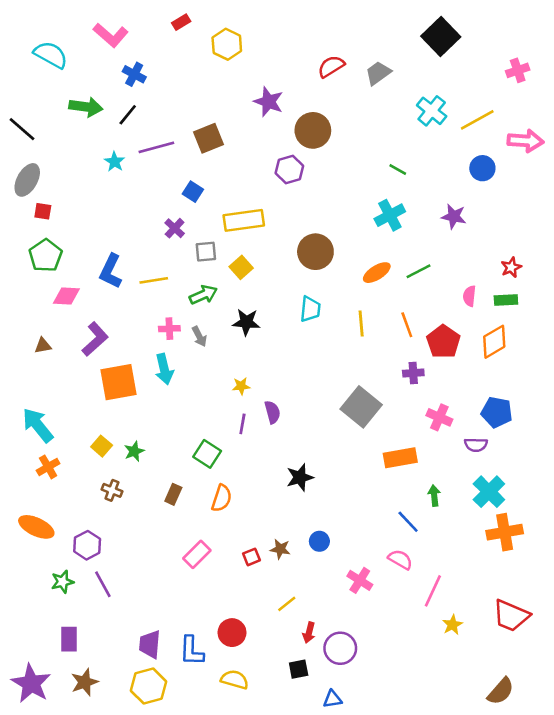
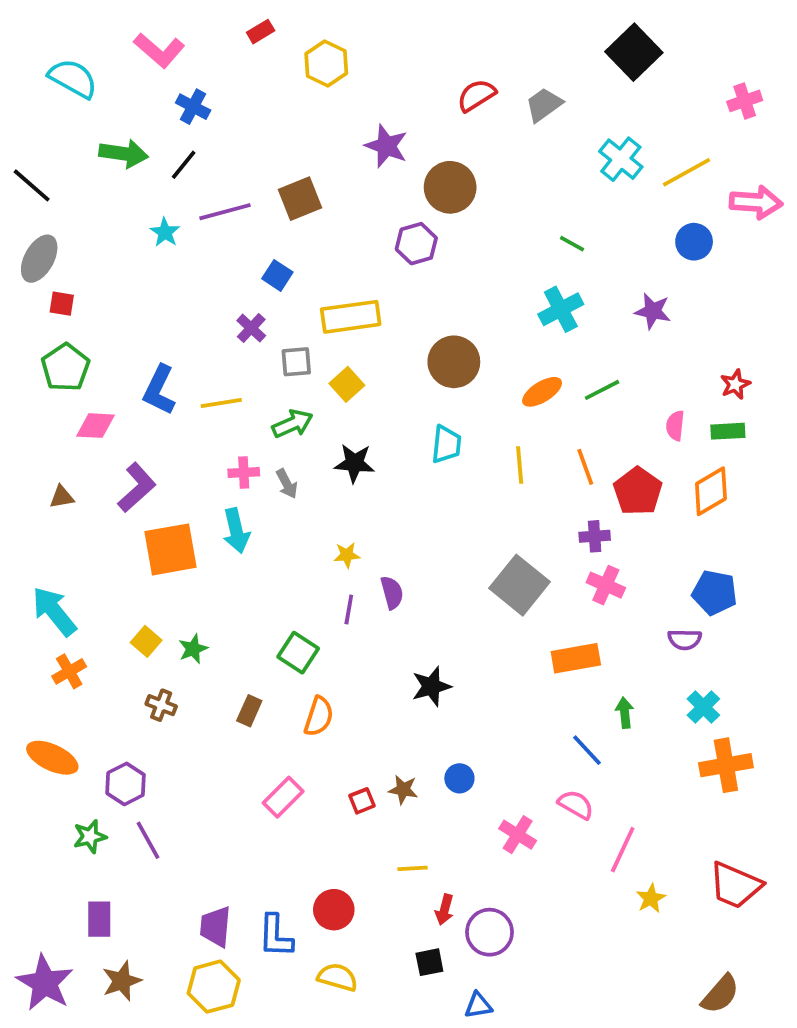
pink cross: (439, 417) -> (606, 585), moved
cyan cross: (489, 492) -> (703, 707), size x0.7
yellow line: (287, 604) -> (413, 868), turned 36

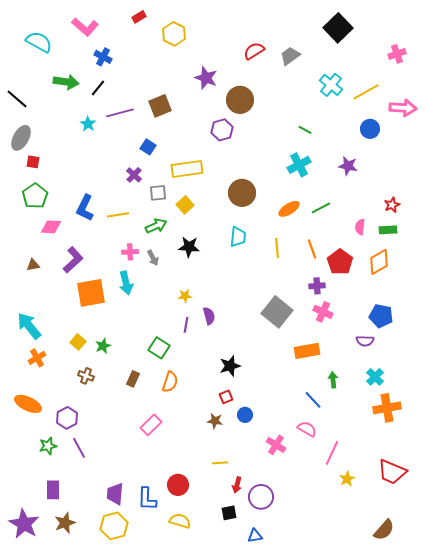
red square: (362, 801) -> (226, 397), moved

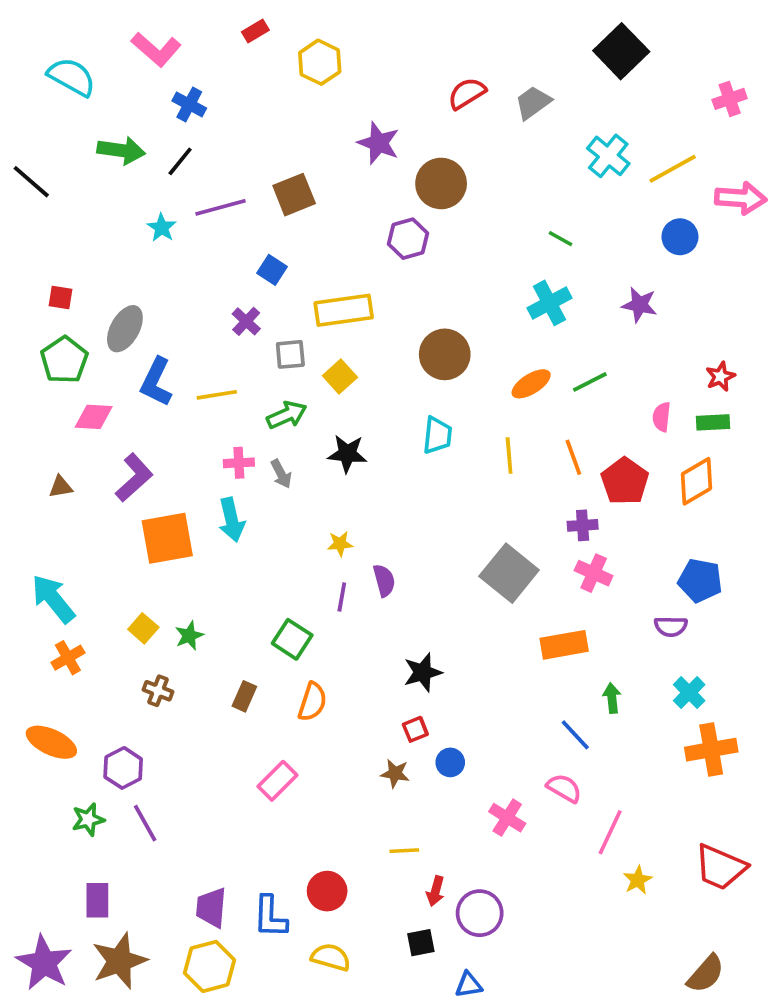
gray ellipse: (21, 138) -> (125, 329), moved
brown star: (65, 523) -> (119, 961), size x1.4

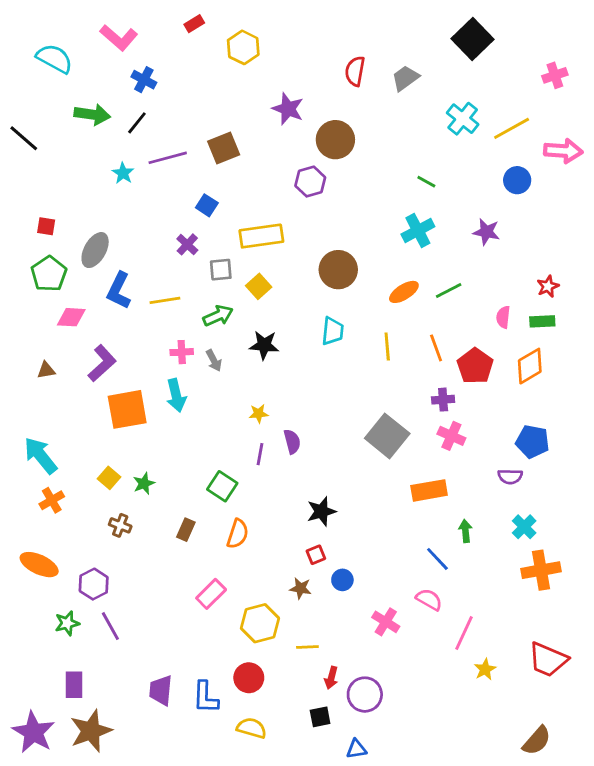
red semicircle: (467, 93) -> (355, 71), turned -48
yellow hexagon: (209, 966) -> (260, 623), moved

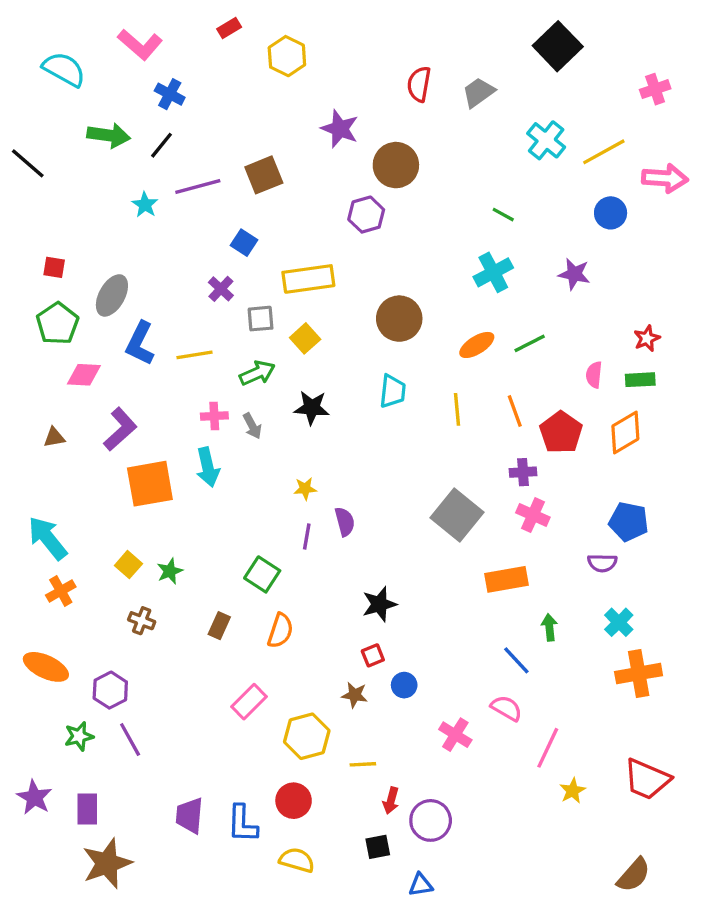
purple star: (34, 732) -> (34, 797), moved, size x0.7

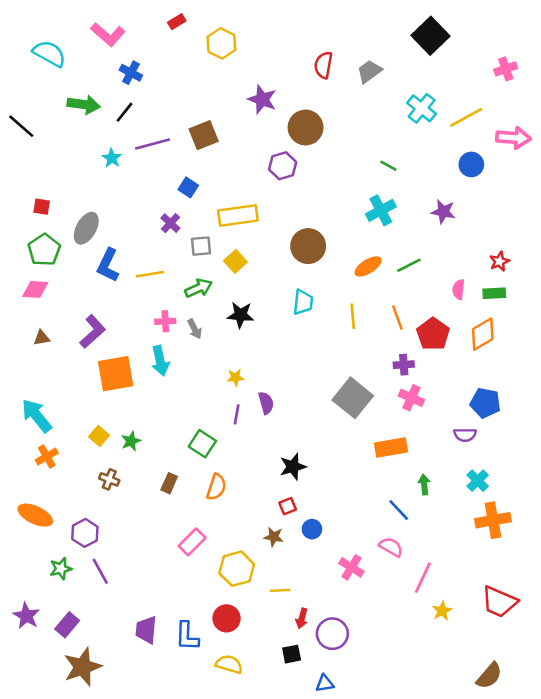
pink diamond: (84, 375) -> (35, 289), moved
purple rectangle: (87, 809) -> (67, 625), turned 40

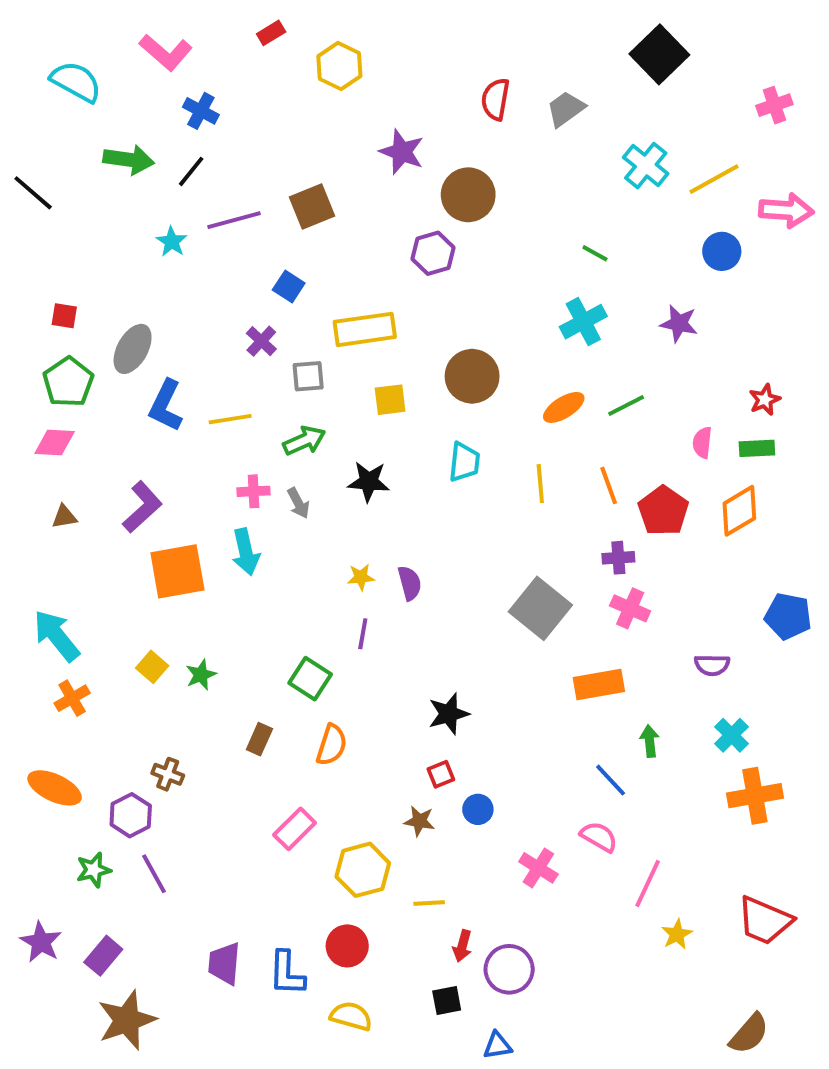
yellow square: (235, 261) -> (390, 400), moved, turned 35
purple semicircle: (266, 403) -> (410, 583), moved
blue pentagon: (485, 403) -> (788, 616), moved
brown cross: (109, 479) -> (168, 774), moved

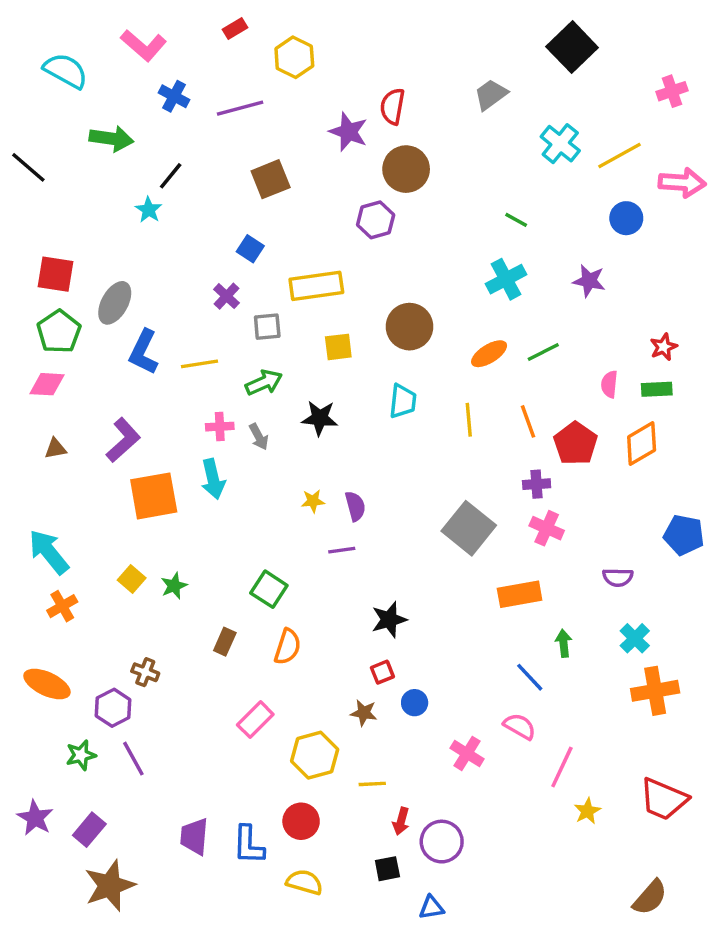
red semicircle: (495, 99) -> (393, 106), moved
black line: (191, 171) -> (171, 176), moved
purple line: (234, 220) -> (240, 108), moved
red square: (64, 316) -> (55, 274), size x1.6
purple line: (363, 634) -> (342, 550), moved, turned 72

